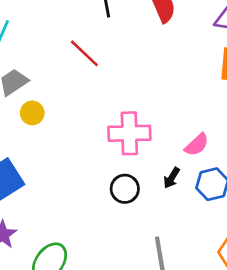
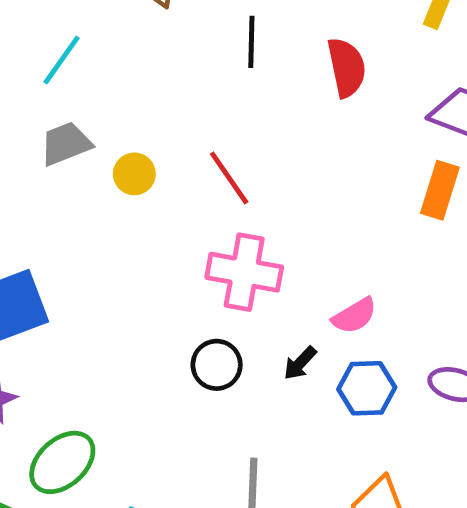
red line: (84, 53) -> (229, 178), moved
yellow circle: (32, 113) -> (134, 174), moved

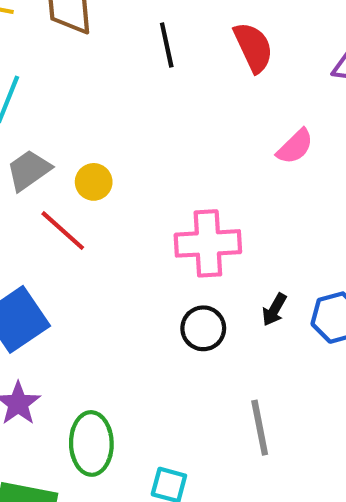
red line: (229, 178) -> (63, 231), moved
pink semicircle: (354, 316) -> (295, 147), moved
green ellipse: (62, 462) -> (91, 443), turned -36

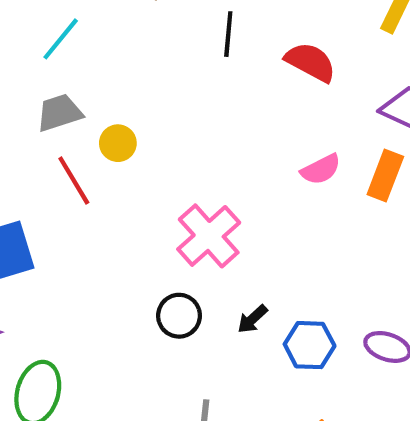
red semicircle: (253, 47) -> (311, 62), turned -54
pink cross: (208, 243) -> (209, 236), turned 34

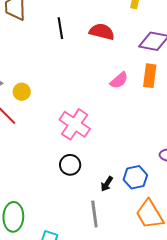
black arrow: (252, 319) -> (107, 184), moved
blue hexagon: (310, 345) -> (135, 177), moved

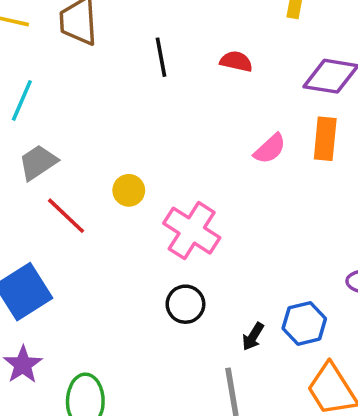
red semicircle: (102, 32) -> (236, 61), size x0.7
yellow circle: (22, 92) -> (129, 190), moved

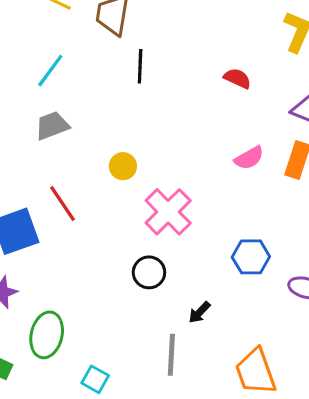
black line: (161, 57) -> (140, 66), moved
red line: (66, 216) -> (62, 203), moved
blue hexagon: (304, 323) -> (251, 257), moved

